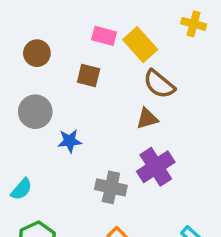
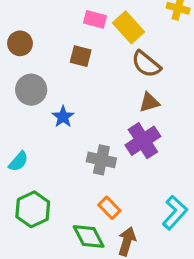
brown circle: (37, 53) -> (20, 43), moved
brown triangle: (147, 119) -> (149, 102), moved
blue star: (70, 141) -> (63, 117), turned -30

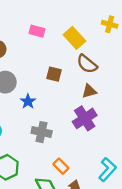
pink rectangle: (95, 19) -> (37, 31), moved
brown square: (81, 56) -> (54, 74), moved
gray cross: (101, 160) -> (42, 132), moved

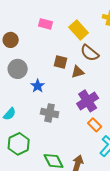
brown triangle: (89, 91) -> (78, 72), moved
orange rectangle: (61, 166) -> (95, 125), moved

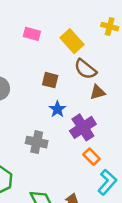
brown triangle: (78, 72) -> (98, 92), moved
blue star: (38, 86) -> (57, 109), moved

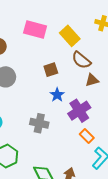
pink rectangle: (32, 34) -> (35, 30), size x1.5
brown square: (50, 80) -> (51, 70), turned -32

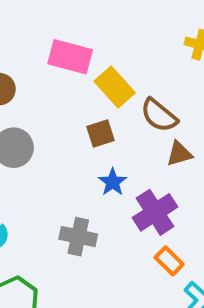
yellow rectangle: (70, 36) -> (115, 87), moved

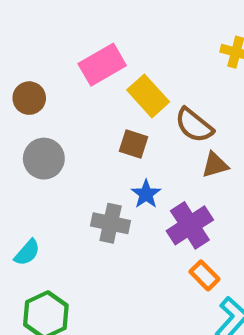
pink rectangle: (70, 57) -> (102, 65), turned -45
brown square: (100, 134) -> (134, 144), turned 36
gray cross: (78, 237) -> (111, 223), moved

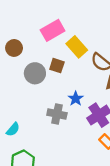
brown square: (134, 144) -> (57, 66), moved
gray circle: (44, 159) -> (35, 73), moved

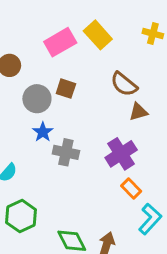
yellow rectangle: (77, 47) -> (98, 35), moved
blue star: (76, 99) -> (43, 132), moved

